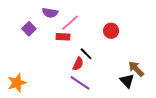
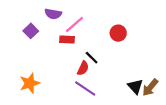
brown arrow: (136, 69) -> (150, 87), moved, turned -96
orange star: (17, 83) -> (30, 83), moved

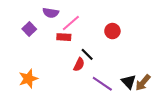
purple line: (85, 89) -> (102, 84), moved

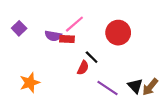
purple semicircle: (51, 13) -> (53, 36), moved
purple square: (29, 29) -> (19, 28), moved
red circle: (112, 31) -> (118, 33), size x1.5

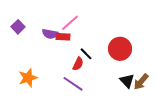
red circle: (118, 33) -> (120, 49), moved
purple line: (108, 88) -> (73, 84), moved

